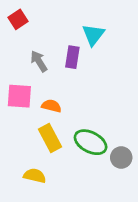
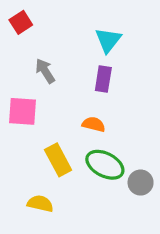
purple rectangle: (72, 57) -> (103, 79), moved
orange semicircle: (51, 106) -> (94, 124), moved

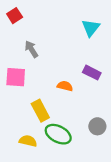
cyan triangle: (108, 40) -> (91, 28), moved
purple rectangle: (103, 79) -> (92, 73), moved, turned -72
green ellipse: (105, 165) -> (58, 134), moved

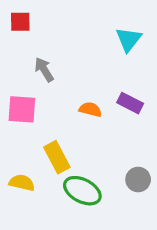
red square: (15, 16) -> (20, 22), turned 32
orange semicircle: (65, 86) -> (90, 109), moved
yellow semicircle: (28, 141) -> (22, 183), moved

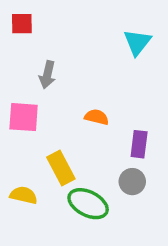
gray arrow: (44, 70) -> (47, 75), turned -135
purple rectangle: (130, 103) -> (139, 144), moved, turned 70
gray circle: (138, 180) -> (132, 182), moved

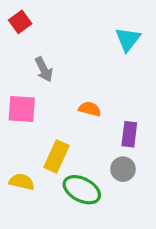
red square: (22, 24) -> (20, 22), turned -35
gray arrow: (47, 75) -> (44, 69), turned -40
yellow rectangle: (61, 168) -> (57, 156), turned 52

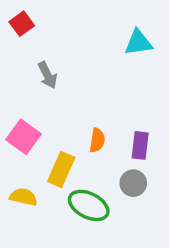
cyan triangle: (128, 39) -> (138, 43), turned 44
pink square: (22, 109) -> (23, 137), moved, turned 32
orange semicircle: (90, 109) -> (97, 140), moved, turned 85

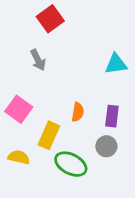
red square: (22, 24) -> (50, 19), moved, size x1.4
cyan triangle: (138, 43) -> (116, 64), moved

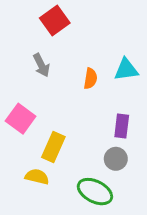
orange semicircle: (78, 112) -> (90, 78), moved
yellow semicircle: (19, 157) -> (37, 177), moved
green ellipse: (71, 164) -> (95, 192), moved

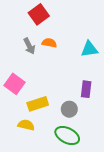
orange semicircle: (90, 78) -> (49, 43), moved, turned -88
yellow rectangle: (53, 147) -> (38, 104), turned 48
gray circle: (116, 159) -> (69, 109), moved

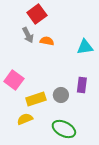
gray arrow: (29, 46) -> (28, 35), moved
gray circle: (69, 109) -> (61, 95), moved
yellow semicircle: (26, 125) -> (25, 119), turned -35

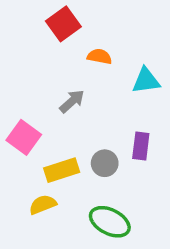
gray arrow: (28, 35) -> (72, 101), moved, turned -105
orange semicircle: (47, 41) -> (99, 57), moved

